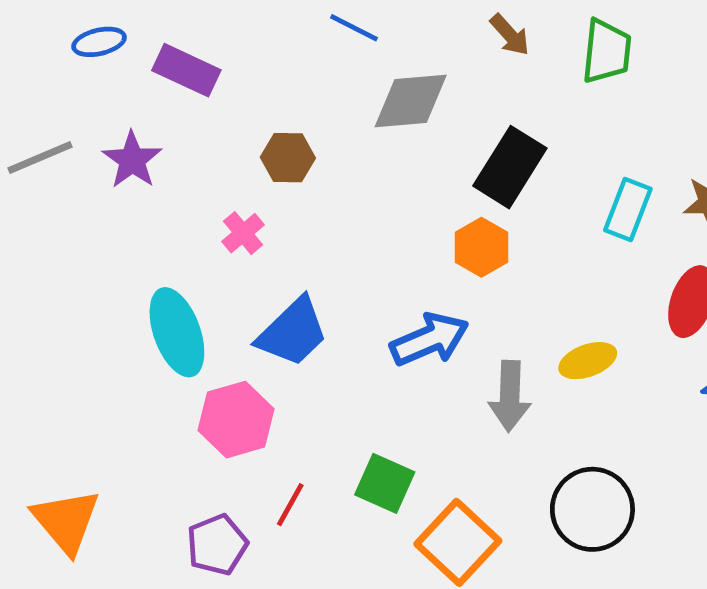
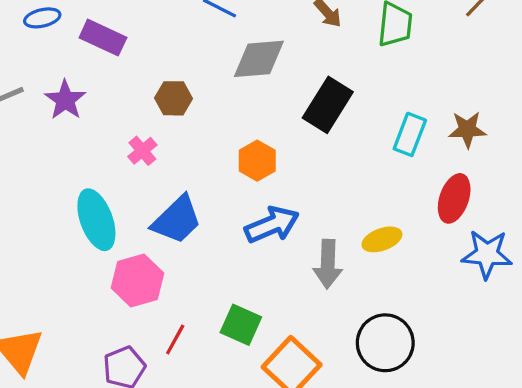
orange hexagon: (481, 247) -> (257, 161), moved

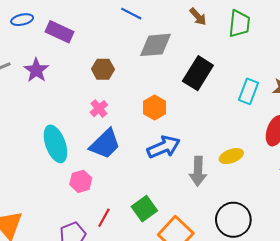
pink cross: (142, 151) -> (99, 109), moved
pink hexagon: (137, 280) -> (81, 181), size x0.7
green square: (241, 325) -> (144, 209), turned 30

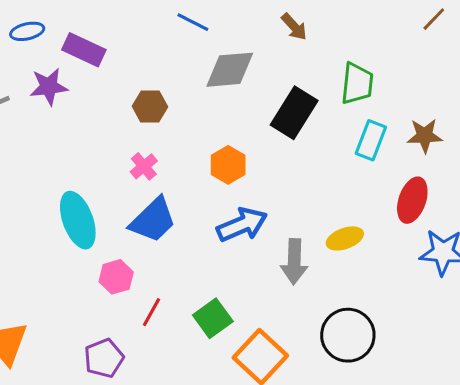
green trapezoid: (239, 24) -> (357, 84), moved
purple star: (36, 70) -> (49, 87), moved, turned 30
red line: (104, 218) -> (151, 312), moved

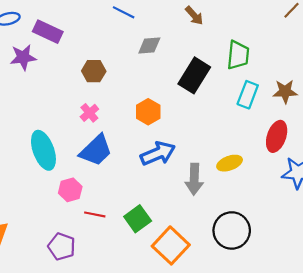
gray diamond: (230, 70) -> (149, 45), size x0.7
red line: (151, 312) -> (95, 214), turned 72
purple pentagon: (104, 358) -> (62, 247), turned -30

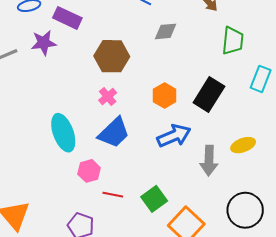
green trapezoid: (238, 55) -> (233, 41), moved
brown hexagon: (94, 71) -> (112, 56), size x1.5
black rectangle: (194, 75) -> (209, 94), moved

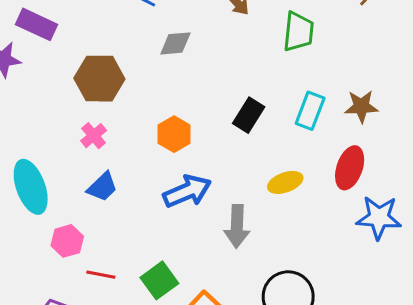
green trapezoid: (233, 41) -> (298, 32), moved
black rectangle: (209, 94) -> (249, 115), moved, size x0.7
blue trapezoid: (114, 133) -> (102, 187), size x0.7
yellow ellipse: (243, 145) -> (285, 182), moved

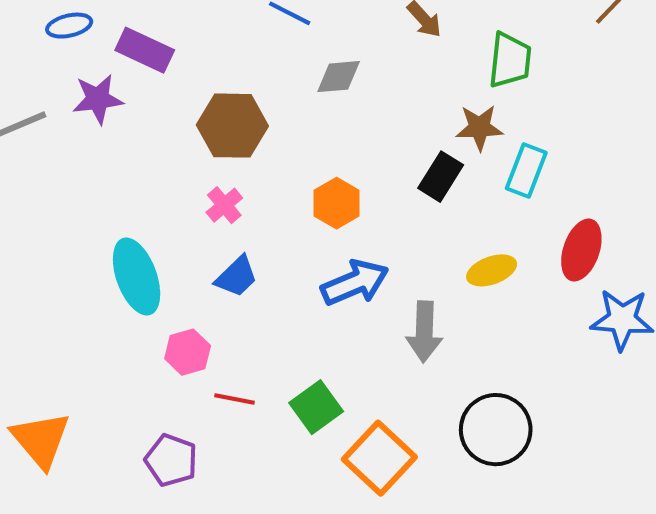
brown star: (361, 106) -> (479, 128), moved

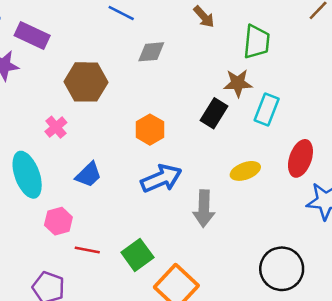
pink cross: (224, 205) -> (56, 127), moved
black circle: (496, 430) -> (282, 269), moved

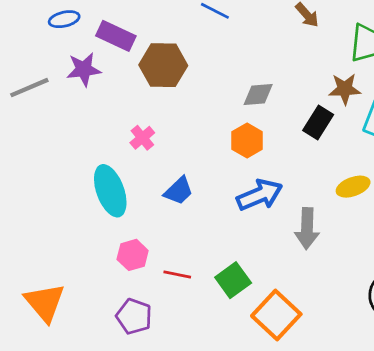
gray diamond: (151, 52) -> (258, 95), moved
brown hexagon: (86, 82) -> (163, 65), moved
pink hexagon: (58, 221) -> (133, 255), moved

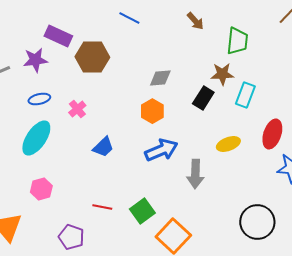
blue ellipse: (64, 19) -> (39, 99), moved
cyan ellipse: (110, 191) -> (36, 138), moved, turned 54
pink hexagon: (133, 255) -> (41, 189), moved

